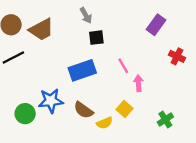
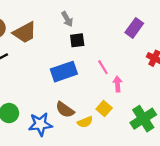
blue star: (51, 101) -> (40, 124), moved
green cross: (165, 119) -> (143, 119), size x1.6

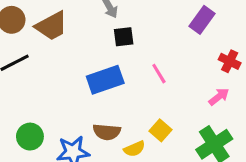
pink arrow: (118, 84) -> (219, 97), moved, turned 56
brown semicircle: (65, 110) -> (107, 132), turned -30

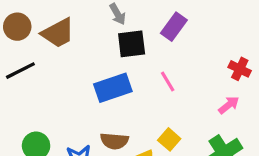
purple rectangle: (202, 20) -> (174, 27), moved
black square: (124, 37) -> (132, 44), size x1.4

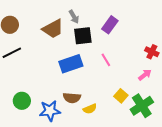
brown trapezoid: (58, 33) -> (53, 29), moved
yellow square: (169, 139) -> (121, 96), moved

